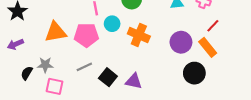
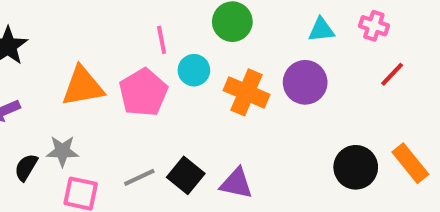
pink pentagon: (86, 35) -> (143, 92), turned -30
purple circle: (181, 42) -> (305, 82), moved
orange rectangle: (208, 47) -> (410, 163), moved
gray line: (84, 67) -> (139, 177), moved

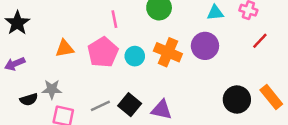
cyan circle: (194, 70) -> (135, 56), moved
orange triangle: (83, 86) -> (65, 48), size x0.7
black semicircle: (26, 167) -> (29, 100), turned -138

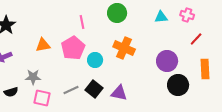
purple circle: (205, 46) -> (167, 61), moved
cyan circle: (135, 56) -> (95, 60), moved
orange rectangle: (271, 97) -> (205, 69), moved, turned 36
black semicircle: (29, 100) -> (11, 92), moved

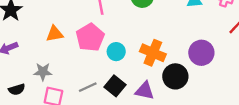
orange cross: (124, 48) -> (153, 53), moved
black circle: (178, 85) -> (175, 76), moved

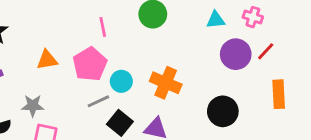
purple circle: (201, 53) -> (236, 54), moved
black circle: (175, 76) -> (223, 111), moved
gray line: (88, 87) -> (98, 101), moved

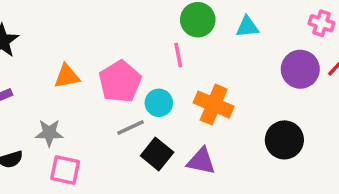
cyan triangle: (216, 20) -> (247, 27), moved
pink line: (103, 27) -> (178, 55), moved

